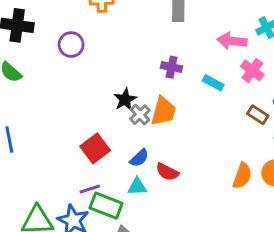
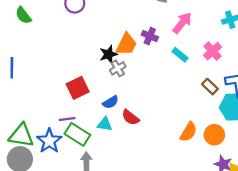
pink arrow: (232, 41) -> (182, 23), moved, turned 110
orange trapezoid: (163, 111) -> (126, 44), moved

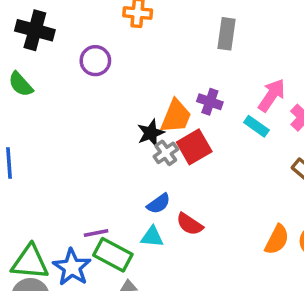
pink arrow: (182, 23) -> (272, 95), moved
red square: (78, 88) -> (194, 147), moved

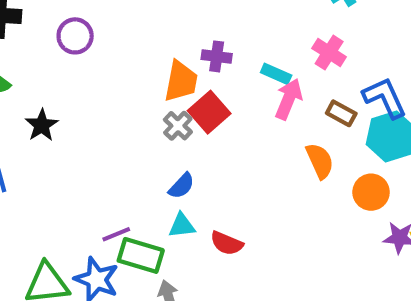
pink arrow: (272, 95) -> (289, 99), moved
black star: (151, 133) -> (42, 125), moved
red semicircle: (190, 224) -> (227, 243), moved
orange semicircle: (277, 240) -> (320, 161), moved, turned -40

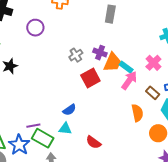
orange trapezoid: (181, 81) -> (112, 62), moved
gray cross: (178, 126) -> (76, 55), moved
red semicircle: (227, 243) -> (93, 142), moved

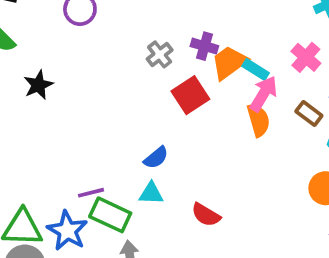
orange trapezoid: (112, 62) -> (229, 63), turned -145
orange semicircle: (137, 113) -> (258, 120), moved

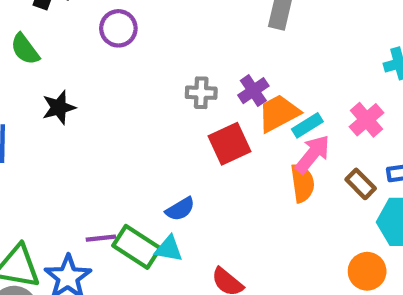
purple cross: (204, 46) -> (253, 91), turned 32
gray cross: (160, 54) -> (201, 93), turned 32
cyan rectangle: (256, 70) -> (307, 125), turned -72
green rectangle: (110, 215) -> (137, 247), moved

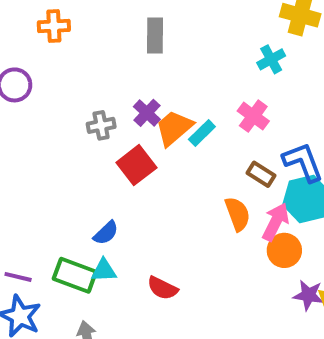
pink arrow: (312, 154) -> (276, 222), moved
orange semicircle: (302, 183) -> (238, 214), moved
purple line: (101, 238) -> (18, 277), moved, turned 32

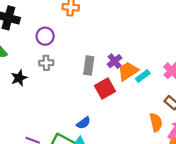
gray rectangle: (155, 36) -> (89, 66), moved
gray cross: (101, 125) -> (46, 63), moved

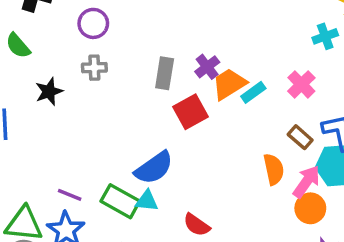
blue semicircle: (83, 123) -> (154, 168), size x1.6

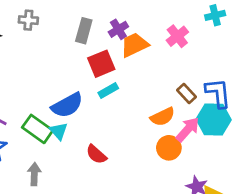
pink cross: (301, 84) -> (177, 36), moved
cyan rectangle: (253, 92) -> (108, 91), moved
orange semicircle: (274, 169) -> (163, 117), turned 70
cyan triangle: (147, 201) -> (59, 131), turned 36
orange circle: (310, 208) -> (169, 148), moved

